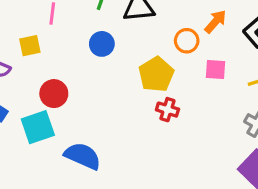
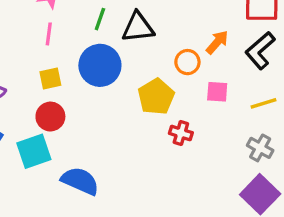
blue circle: (102, 44) -> (100, 65), size x1.6
yellow square: (30, 46) -> (50, 79), moved
red cross: (167, 110) -> (181, 133), moved

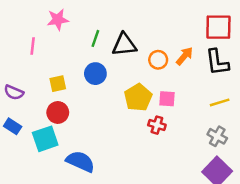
pink line: (49, 34) -> (33, 46), moved
black L-shape: (260, 50) -> (217, 62), turned -56
orange circle: (187, 62) -> (158, 60), moved
blue circle: (100, 65) -> (95, 74), size x0.7
pink square: (217, 92) -> (167, 99), moved

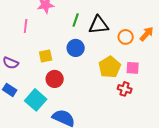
red circle: (58, 112) -> (55, 79), moved
cyan square: (45, 139) -> (36, 100), turned -30

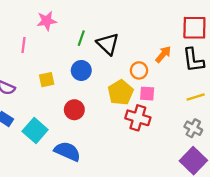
black triangle: (99, 25) -> (108, 44), turned 50
orange circle: (126, 37) -> (139, 70), moved
red circle: (55, 79) -> (74, 110), moved
red cross: (125, 89) -> (138, 118), size x1.5

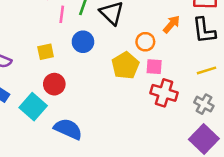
pink line: (24, 45) -> (62, 14), moved
red circle: (74, 110) -> (54, 84), moved
red cross: (138, 118) -> (164, 93), moved

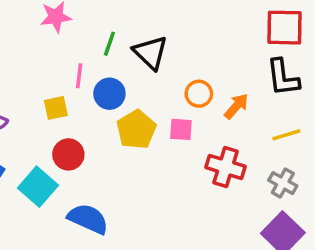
pink line: (62, 14) -> (79, 76), moved
orange arrow: (172, 24) -> (236, 106), moved
yellow pentagon: (125, 65) -> (136, 129), moved
pink square: (154, 67) -> (181, 129), moved

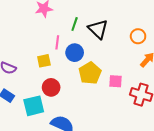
orange circle: (199, 94) -> (138, 36), moved
pink square: (181, 129) -> (116, 81), moved
cyan square: (38, 187) -> (34, 106), turned 35

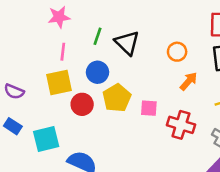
pink line: (57, 42) -> (63, 52), moved
yellow square: (44, 61) -> (59, 83), size x1.5
red circle: (51, 87) -> (82, 104), moved

